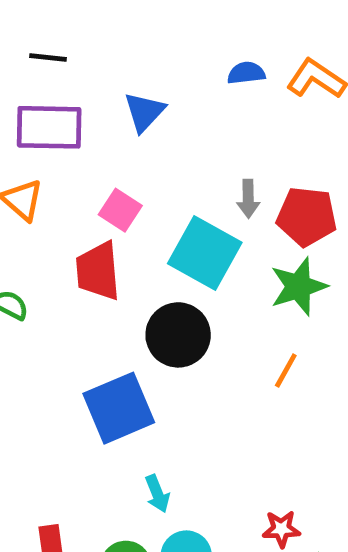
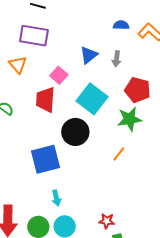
blue triangle: (144, 112) -> (89, 55), moved
gray arrow: (248, 199) -> (117, 59), moved

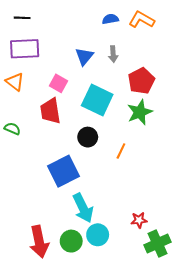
red pentagon: (138, 90) -> (141, 81), turned -30
black circle: (75, 132) -> (88, 137), size x0.7
orange line: (119, 154) -> (121, 151), moved
cyan arrow: (56, 198) -> (83, 208), size x1.8

